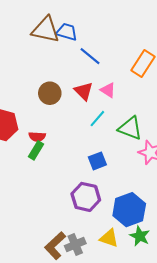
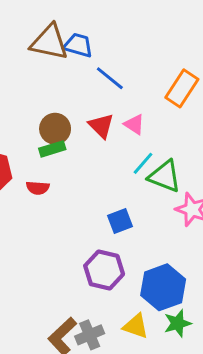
cyan line: (97, 119) -> (143, 163), moved
green rectangle: (36, 150) -> (52, 149), moved, turned 42
green star: (140, 236) -> (178, 323), turned 30

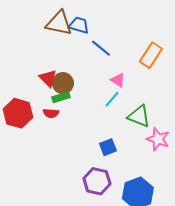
red triangle: (101, 126) -> (48, 78), moved
cyan line: (143, 163) -> (112, 99), moved
red semicircle: (38, 188) -> (51, 113), moved

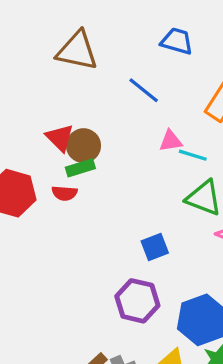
blue trapezoid: (79, 25) -> (177, 41), moved
pink triangle: (118, 80) -> (171, 141), turned -42
cyan line: (112, 99) -> (193, 155), moved, turned 66

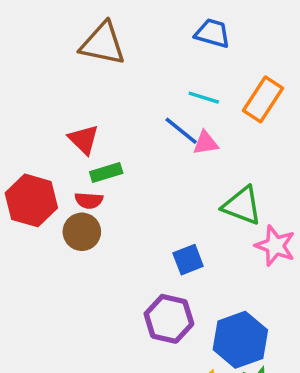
blue line: (144, 90) -> (181, 131), moved
brown circle: (84, 146) -> (82, 232), moved
cyan line: (193, 155) -> (204, 98), moved

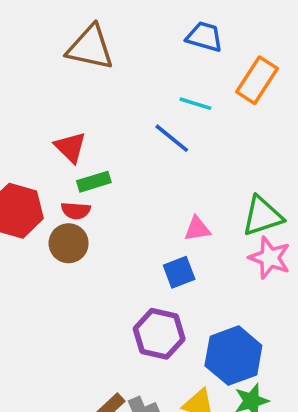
orange rectangle: (263, 99) -> (257, 80), moved
pink triangle: (206, 143) -> (197, 229), moved
green triangle: (242, 206) -> (262, 216), moved, turned -39

